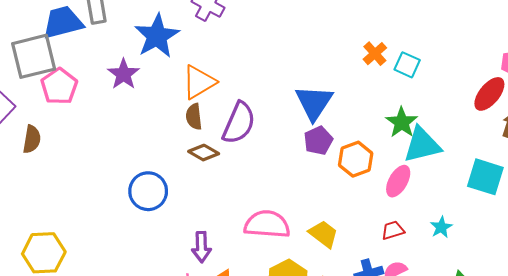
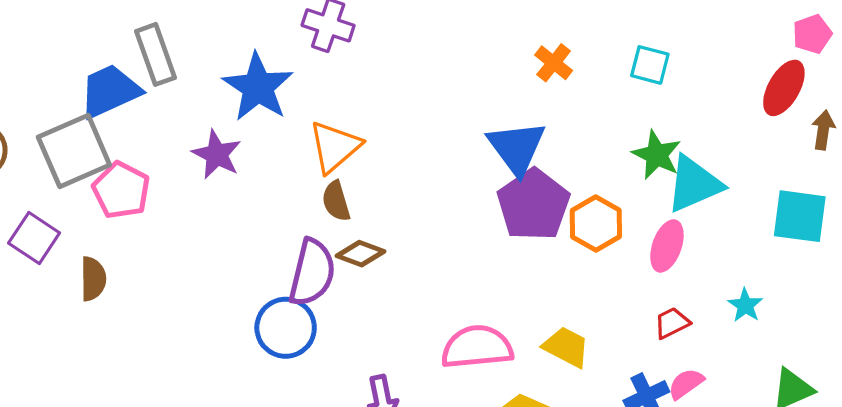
orange cross: (375, 54) -> (554, 63), moved
purple semicircle: (239, 123) -> (312, 273), moved
purple pentagon: (318, 140) -> (533, 205), size x1.6

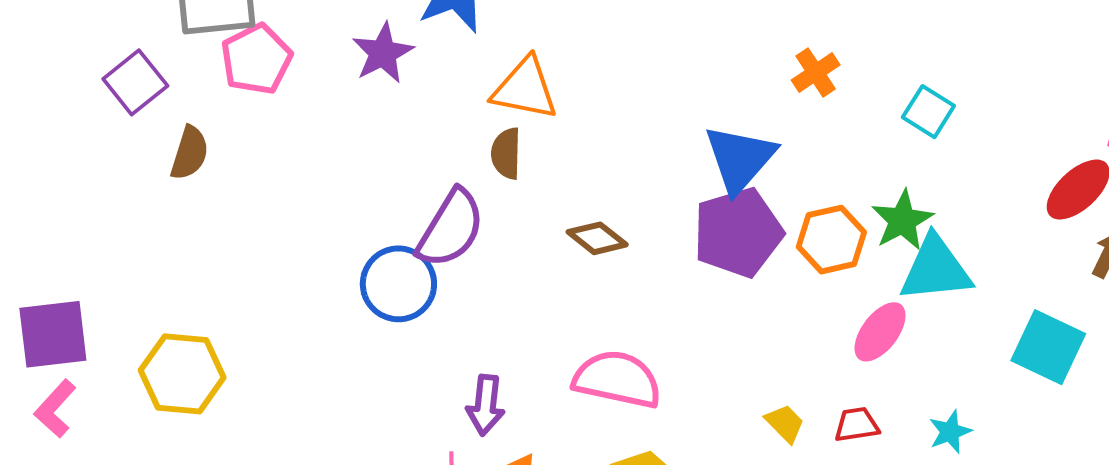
orange triangle: (335, 147) -> (525, 89), turned 34
orange hexagon: (596, 223) -> (831, 240), moved
brown diamond: (361, 254) -> (597, 238), moved
yellow trapezoid: (566, 347) -> (785, 423), moved, size x0.7

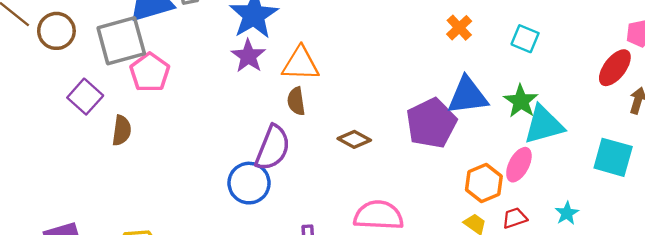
purple star: (383, 53) -> (248, 56), moved
blue triangle: (740, 159) -> (468, 96), moved, turned 51
orange hexagon: (831, 240) -> (484, 183), moved

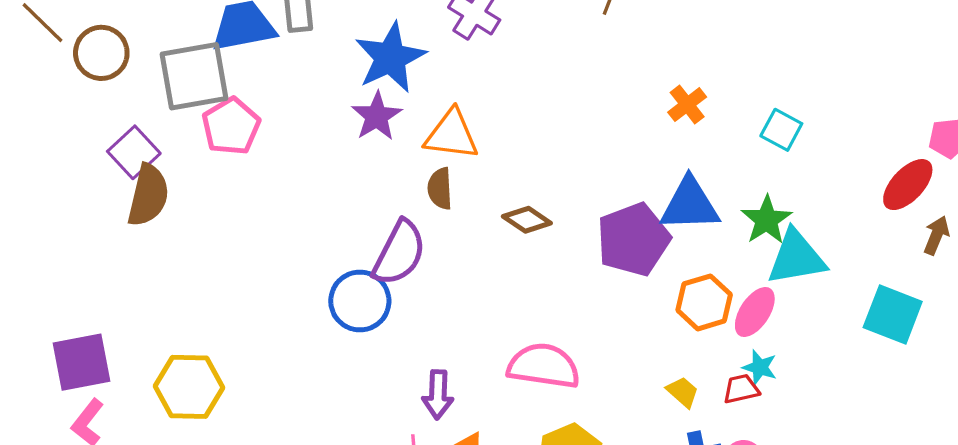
brown semicircle: (122, 130) -> (148, 195), moved, size x1.4
brown diamond: (354, 139) -> (527, 220), moved
orange hexagon: (484, 183) -> (704, 302), moved
cyan star: (567, 213) -> (760, 367), moved, turned -30

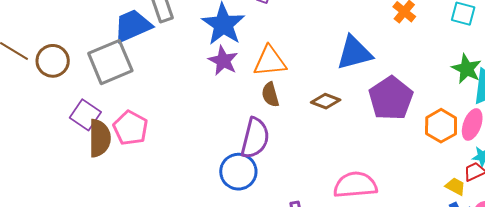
pink pentagon: (231, 126) -> (130, 128), moved
blue triangle: (690, 205) -> (354, 53), moved
yellow trapezoid: (683, 392) -> (455, 186), moved

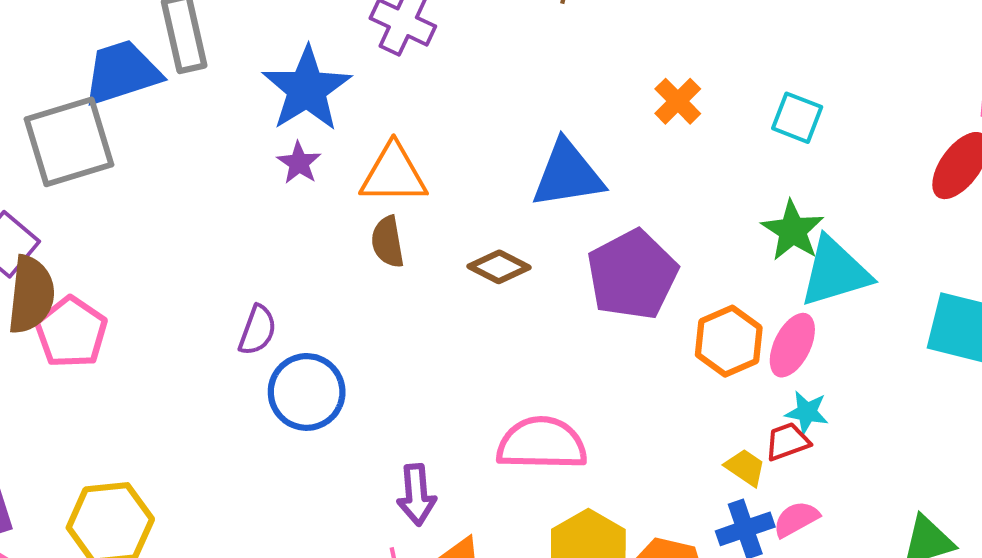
purple star: (223, 61) -> (299, 163), size x0.7
pink pentagon: (130, 128) -> (71, 332), moved
purple semicircle: (255, 138) -> (257, 330), moved, size x0.6

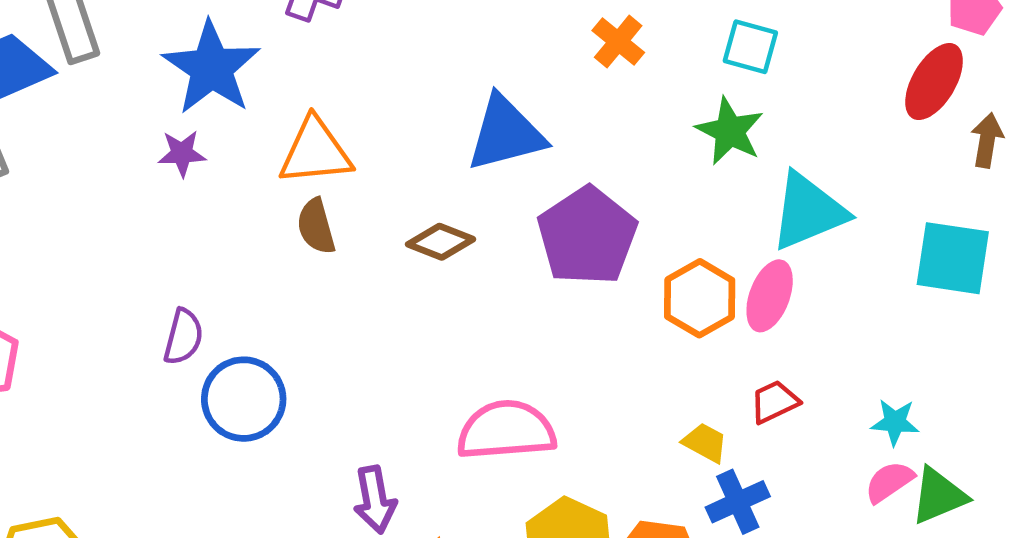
purple star: (299, 163) -> (182, 153), moved, turned -30
green star: (793, 230) -> (730, 131), moved
cyan star: (807, 412) -> (895, 422), moved
yellow trapezoid: (745, 468) -> (705, 443), moved
pink semicircle: (796, 519) -> (889, 482), moved

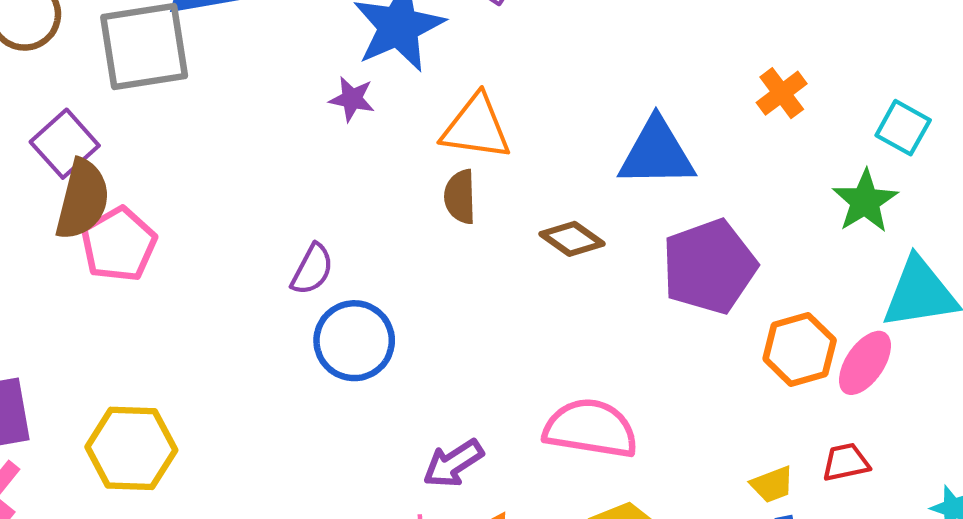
yellow trapezoid: (705, 443) -> (772, 485), turned 117
purple arrow: (375, 500) -> (453, 463), turned 54

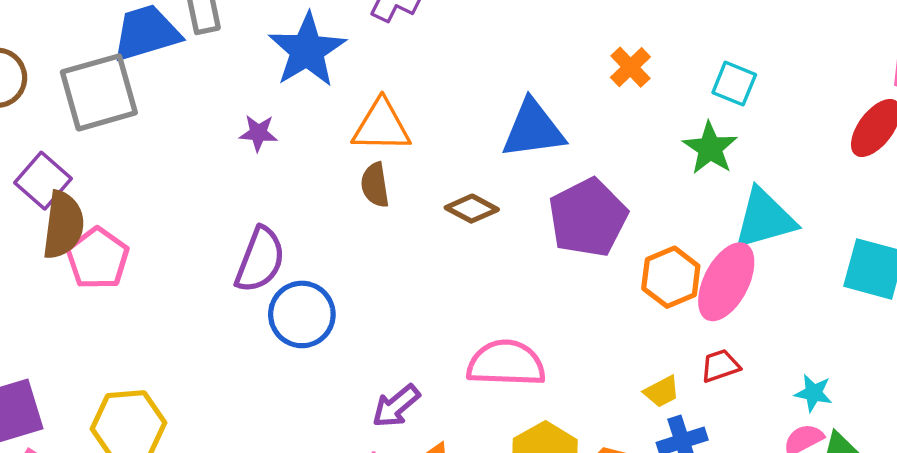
purple star: (352, 99) -> (258, 133), moved
purple semicircle: (312, 269) -> (260, 260), size x1.5
pink ellipse: (865, 363) -> (726, 282), size x1.4

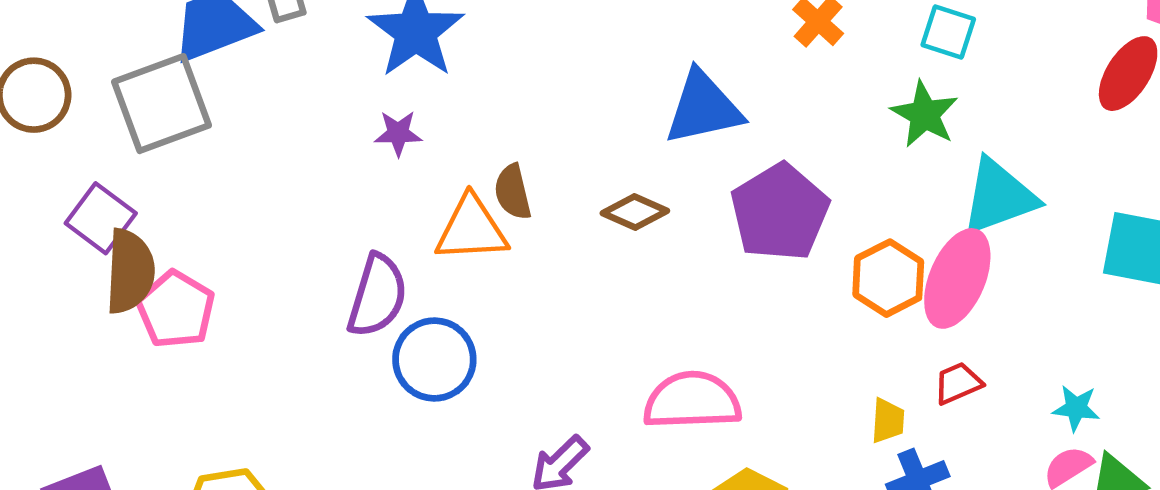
orange triangle: (381, 126) -> (472, 229), moved
purple star: (258, 133) -> (398, 133), moved
yellow trapezoid: (662, 392) -> (888, 421), turned -54

